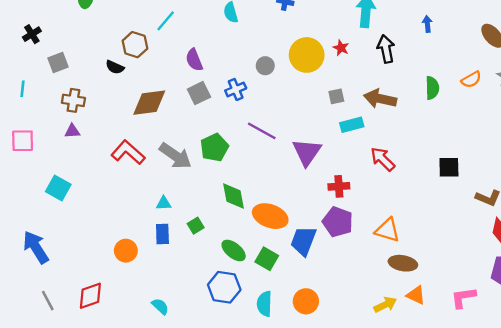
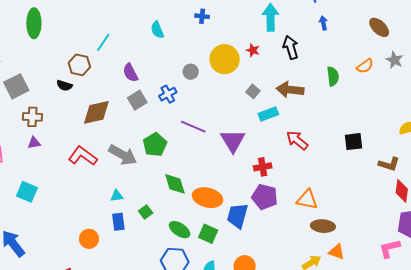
gray square: (58, 63) -> (16, 86), size x1.4
gray square: (336, 96) -> (253, 91), turned -32
pink L-shape: (463, 297) -> (390, 248), moved

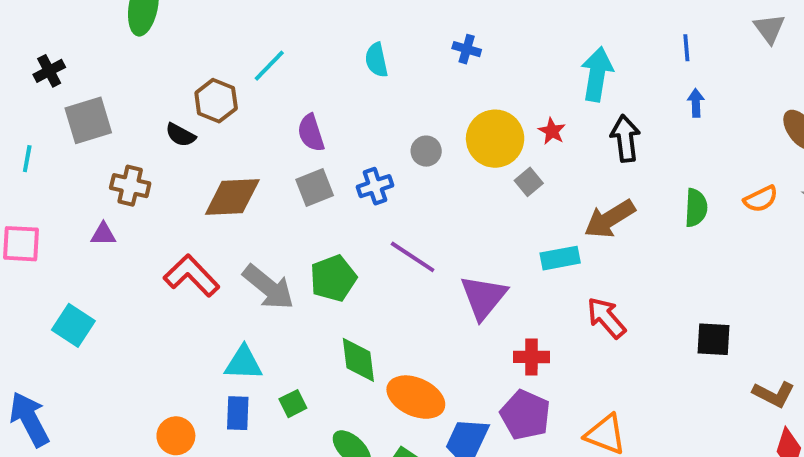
brown arrow: (290, 90) -> (610, 219), turned -48
gray square: (253, 91) -> (529, 182), moved
brown cross: (32, 117) -> (130, 186), moved
cyan triangle: (117, 196) -> (243, 363), size x1.5

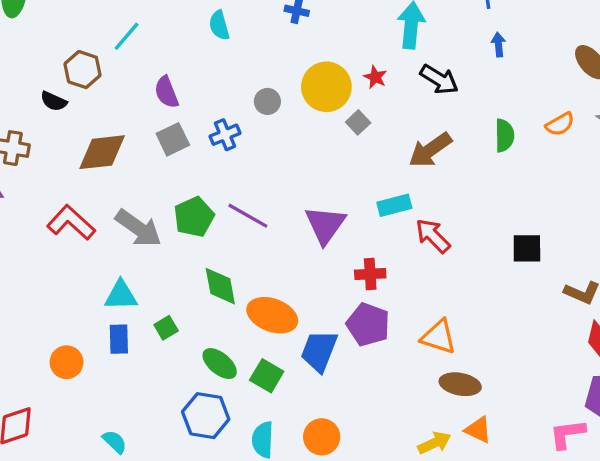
black arrow: (625, 138) -> (439, 79), turned 132
purple line: (413, 257) -> (248, 216), moved
cyan rectangle: (560, 258) -> (394, 205), moved

